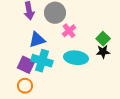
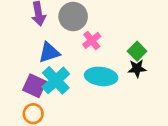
cyan cross: (42, 61) -> (56, 80), turned 30

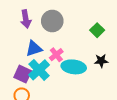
pink cross: (92, 40) -> (56, 55), moved
green square: (137, 51) -> (97, 30), moved

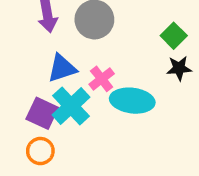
black star: (101, 61) -> (179, 68), moved

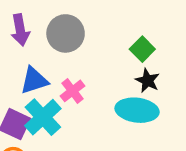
black star: (179, 68) -> (147, 81), turned 30
cyan ellipse: (132, 101) -> (137, 110), moved

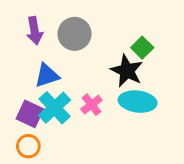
black star: (147, 81) -> (127, 71), moved, size x1.5
pink cross: (73, 91) -> (91, 105), moved

